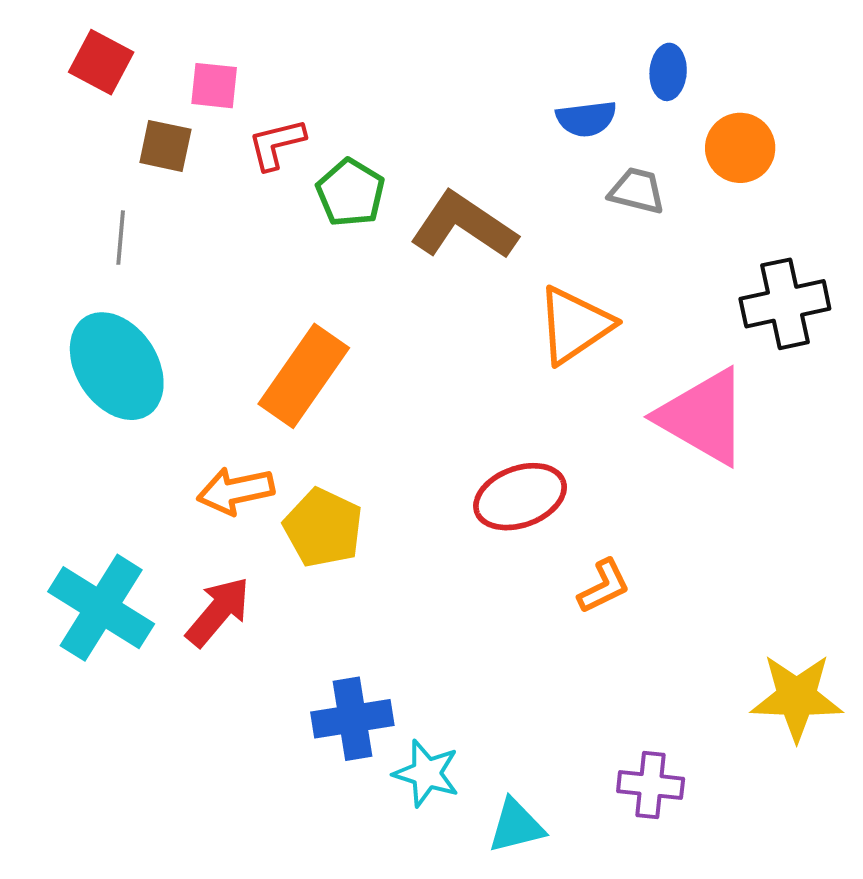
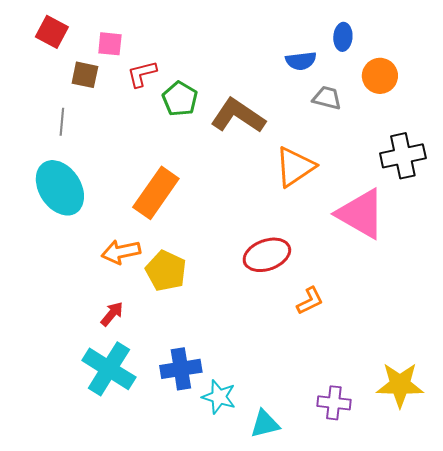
cyan cross: (101, 608) -> (109, 369), moved
red arrow: (218, 612) -> (112, 314), size x0.7
yellow star: (797, 697) -> (400, 385), moved

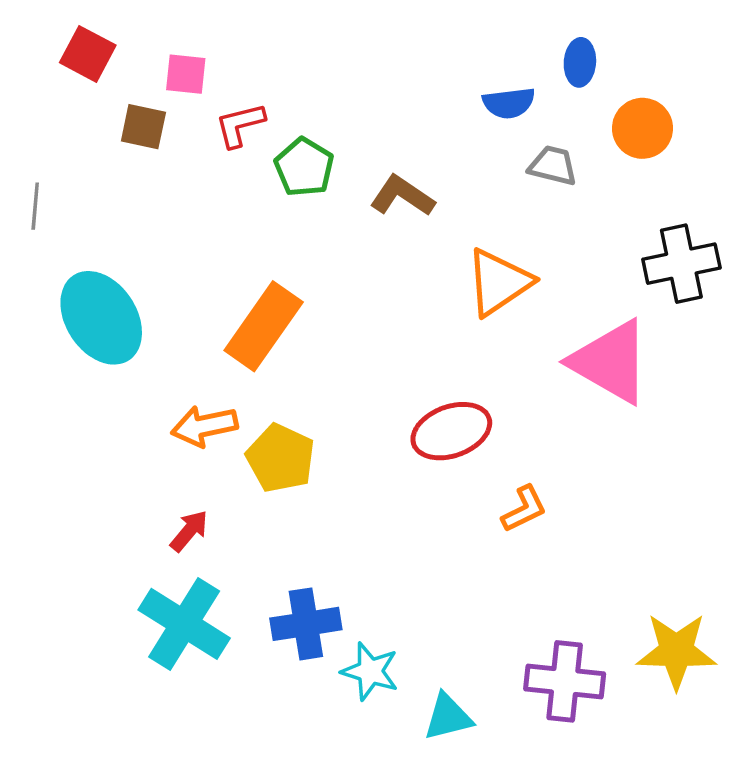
brown L-shape: (238, 116) -> (402, 196), size x0.7
gray line: (62, 122) -> (35, 206), moved
purple cross: (334, 403) -> (565, 681), size x1.4

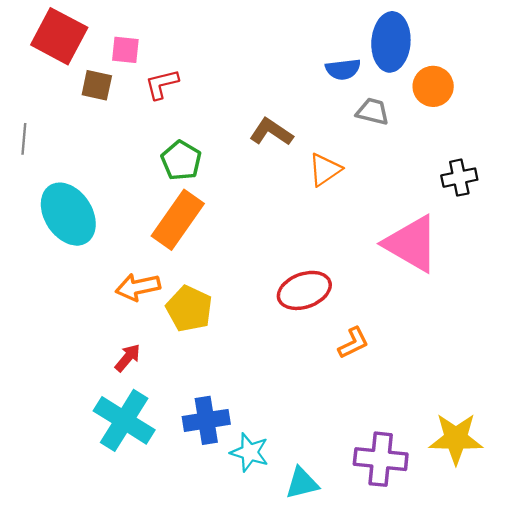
red square: (88, 54) -> (59, 36), size x1.5
blue ellipse: (580, 62) -> (391, 42), size x1.8
green pentagon: (304, 167) -> (181, 160), moved
black cross: (681, 264) -> (459, 178), size x0.7
orange triangle: (499, 282) -> (325, 170), moved, size x0.7

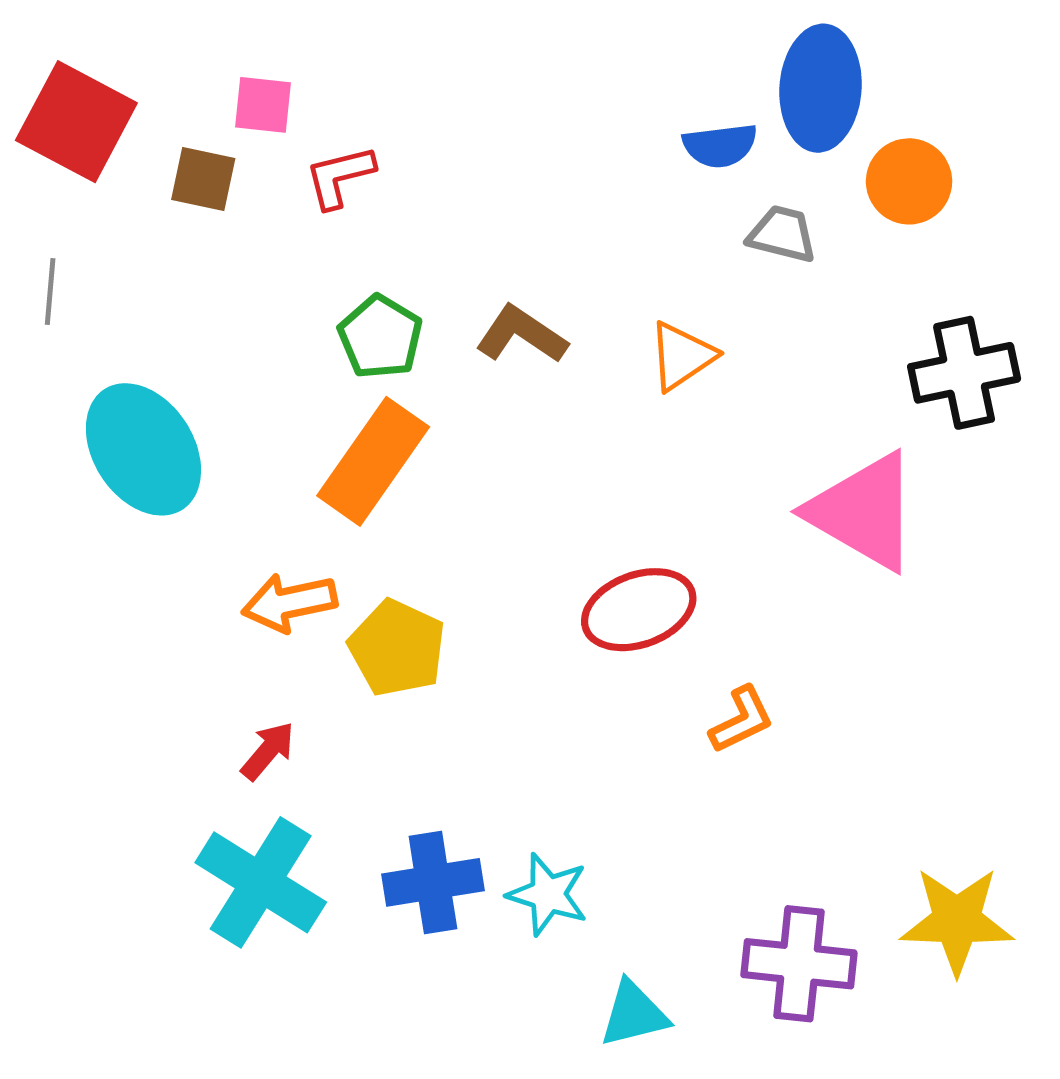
red square: (59, 36) -> (76, 122), moved
brown L-shape: (271, 132) -> (521, 335), moved
black cross: (459, 178) -> (964, 373), size x1.4
cyan star: (250, 452) -> (548, 894), moved

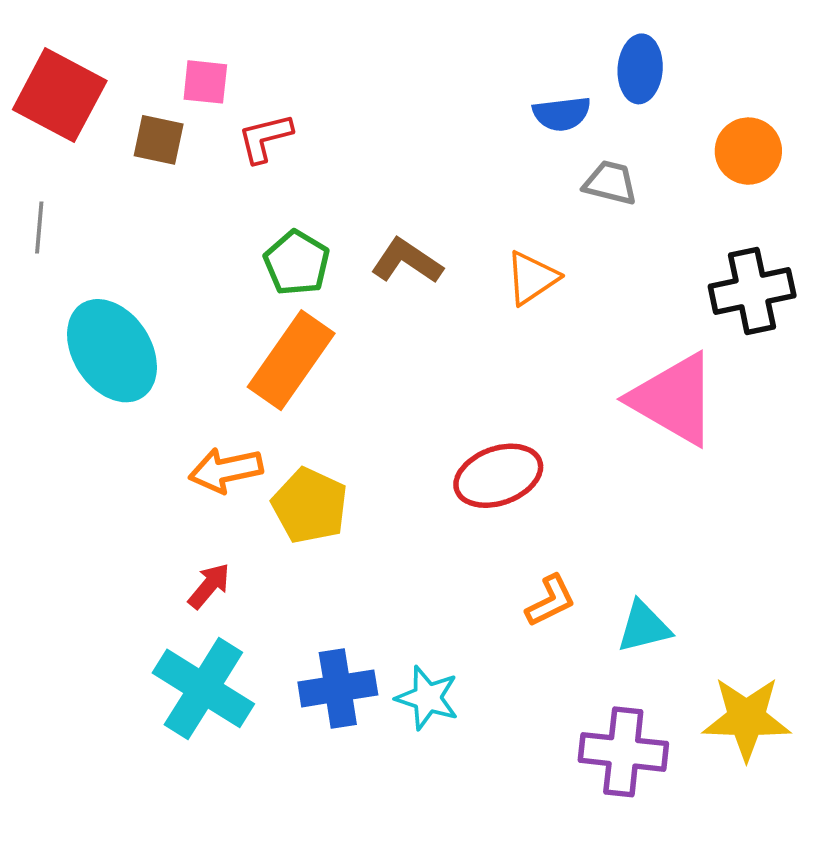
blue ellipse: (821, 88) -> (640, 69), size x0.7
orange circle: (909, 181) -> (748, 151), moved
orange L-shape: (742, 720) -> (551, 601), moved
cyan triangle: (634, 1014) -> (644, 627), moved

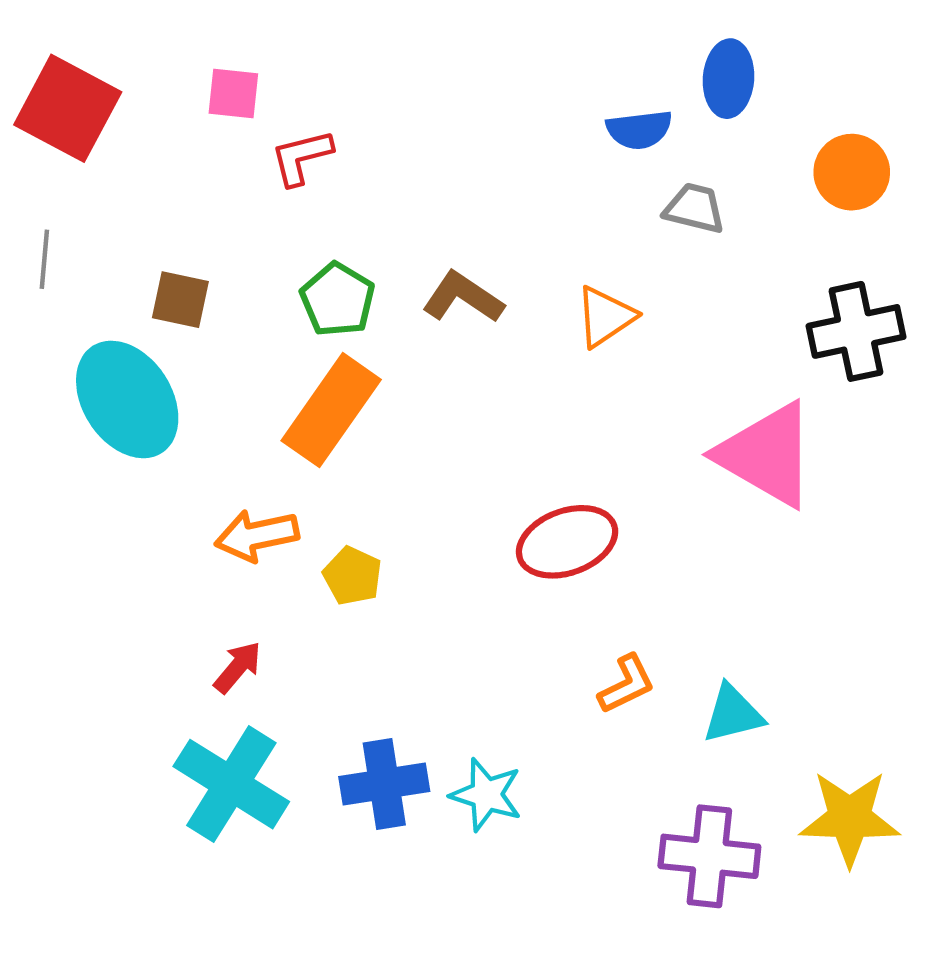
brown square: (159, 140) -> (180, 300), moved
yellow pentagon: (310, 506) -> (352, 576), size x0.7

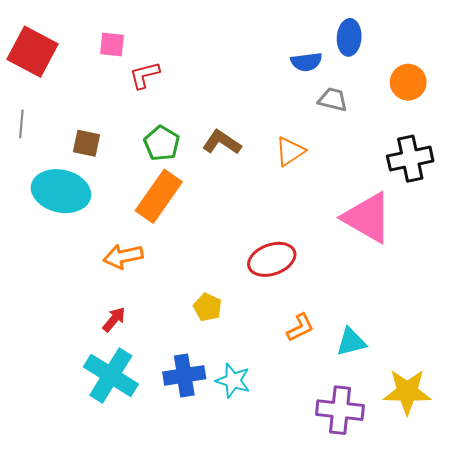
cyan ellipse: (127, 399) -> (61, 191), turned -44
yellow pentagon: (352, 576) -> (208, 307), moved

